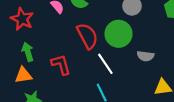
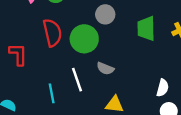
white line: (105, 64) -> (77, 80), moved

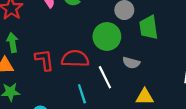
green trapezoid: (146, 28) -> (149, 27), moved
red semicircle: (52, 33) -> (75, 59), moved, turned -68

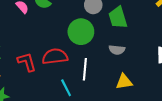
gray semicircle: (131, 63) -> (117, 50), moved
white line: (105, 77) -> (85, 69), turned 40

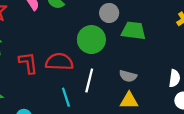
green trapezoid: (118, 18) -> (133, 31), turned 105
gray semicircle: (117, 50) -> (128, 76), moved

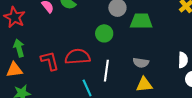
green circle: (91, 40) -> (104, 33), size x0.7

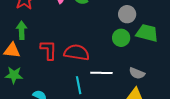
green circle: (104, 33) -> (121, 38), moved
white line: (106, 71) -> (101, 73), turned 70

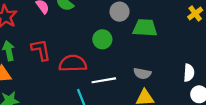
green circle: (121, 38) -> (102, 39), moved
red L-shape: (49, 50) -> (41, 50), moved

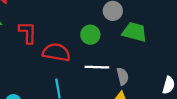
gray semicircle: (142, 73) -> (123, 76), turned -126
white line: (104, 80) -> (97, 67), moved

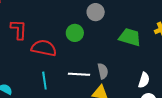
green trapezoid: (135, 32) -> (130, 37), moved
white line: (97, 67) -> (79, 74), moved

